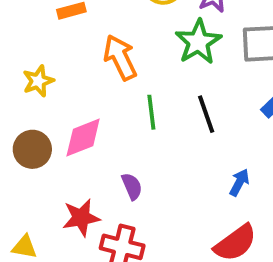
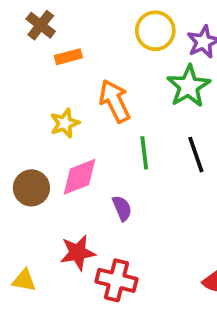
yellow star: (38, 81) -> (65, 123), moved
purple semicircle: (132, 186) -> (122, 208), moved

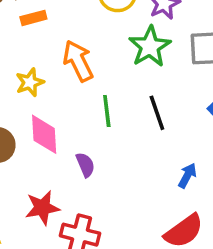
pink diamond: (79, 177) -> (44, 134), turned -72

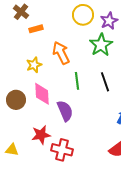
purple semicircle: (85, 165) -> (65, 111), size x1.5

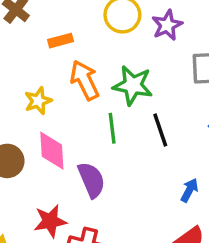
orange rectangle: (36, 29) -> (61, 41), moved
green star: (101, 45) -> (133, 85), moved, turned -30

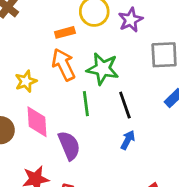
orange rectangle: (61, 41) -> (65, 32), moved
blue arrow: (189, 190) -> (128, 140), moved

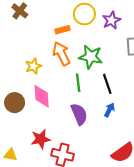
purple semicircle: (69, 146) -> (79, 114), moved

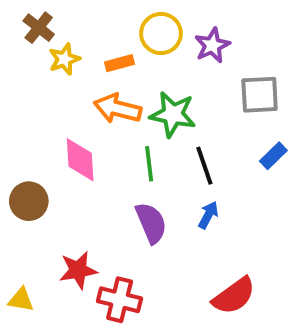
orange arrow: (61, 54) -> (118, 108), turned -50
yellow star: (33, 66) -> (64, 59), moved
pink diamond: (42, 96) -> (80, 160), moved

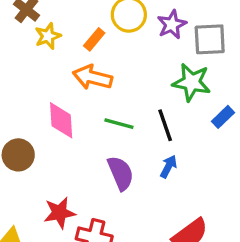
orange rectangle: (120, 63) -> (94, 39), turned -35
gray square: (260, 95) -> (210, 39), moved
green star: (173, 114) -> (192, 82), moved
green line: (149, 164) -> (119, 124), turned -68

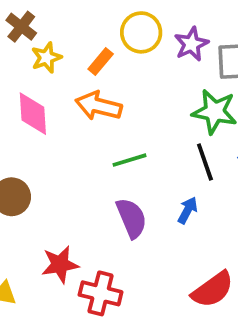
pink diamond: (61, 120) -> (33, 114), moved
green line: (119, 124) -> (130, 160), turned -32
black line: (165, 125) -> (205, 162), moved

